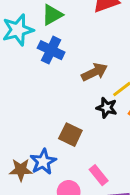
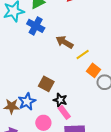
brown arrow: (94, 72) -> (65, 42), turned -126
black star: (107, 108) -> (60, 100), moved

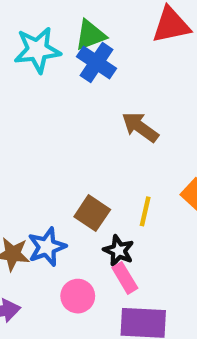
blue cross: (36, 26) -> (97, 62), moved
yellow line: (83, 55) -> (145, 211), moved, turned -48

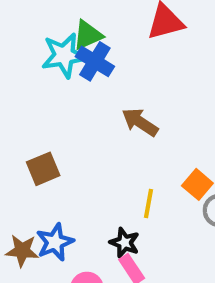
cyan star: (37, 50) -> (64, 55), moved
brown square: (92, 213) -> (43, 169), moved, turned 36

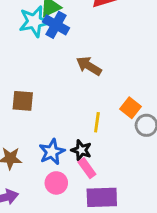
brown square: (43, 169) -> (23, 101), turned 30
blue star: (55, 242) -> (52, 152), moved

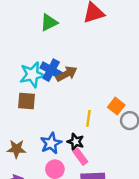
cyan star: (34, 21) -> (32, 75), moved
blue cross: (56, 25) -> (51, 70), moved
brown arrow: (89, 66) -> (67, 74), moved, turned 120

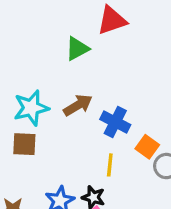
green triangle: (49, 22) -> (77, 49), moved
blue cross: (51, 70) -> (115, 122), moved

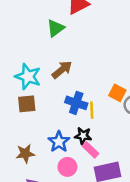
cyan star: (31, 108) -> (28, 77), turned -30
blue cross: (115, 122) -> (76, 103), moved

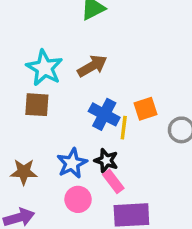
orange square: (117, 93) -> (145, 109), moved, turned 35

